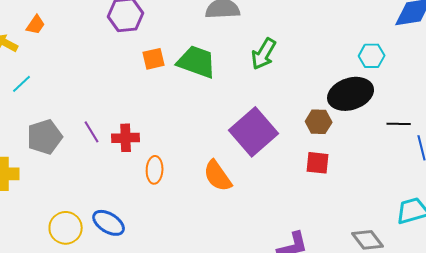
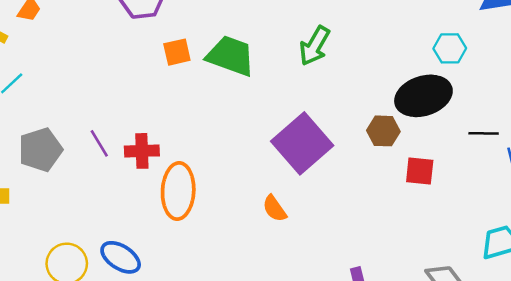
red square: (318, 163) -> (420, 171), moved
orange ellipse: (155, 170) -> (178, 191), size x1.6
orange semicircle: (218, 176) -> (275, 209), moved, size x0.7

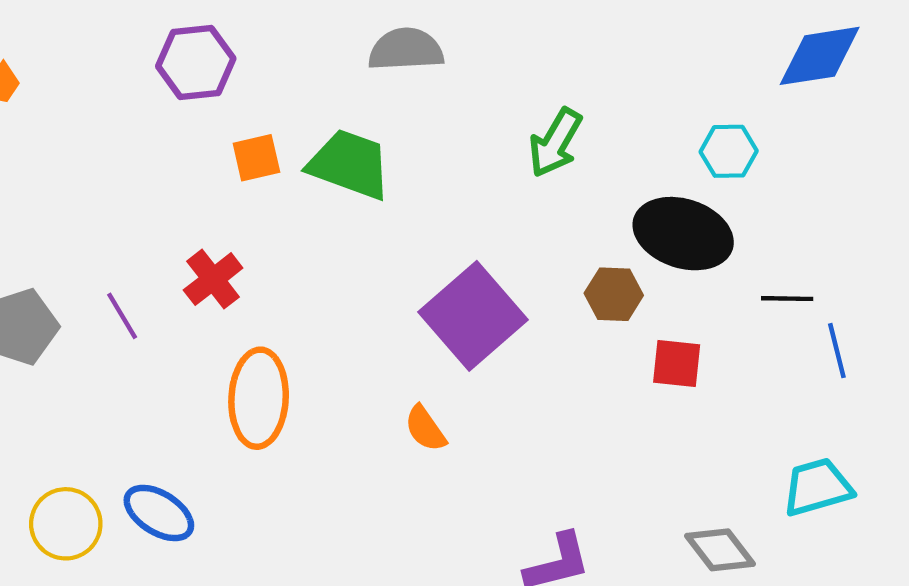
green arrow: (315, 46) -> (555, 143), moved
black ellipse: (423, 96) -> (683, 234), turned 36
red cross: (142, 151) -> (213, 279), moved, turned -36

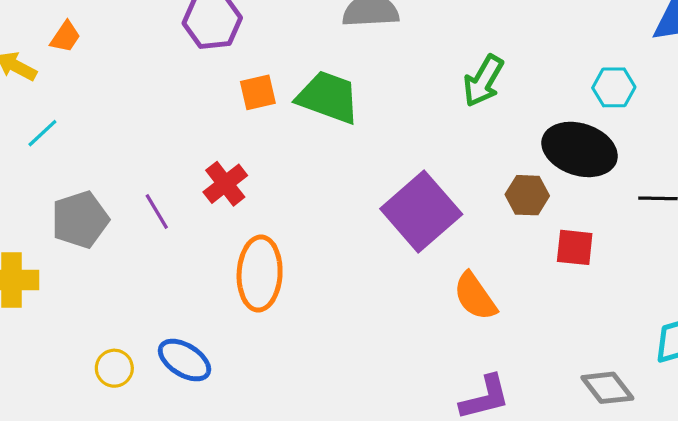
orange semicircle: (425, 429) -> (475, 296), moved, size x1.4
yellow circle: (66, 524) -> (114, 368), size x0.7

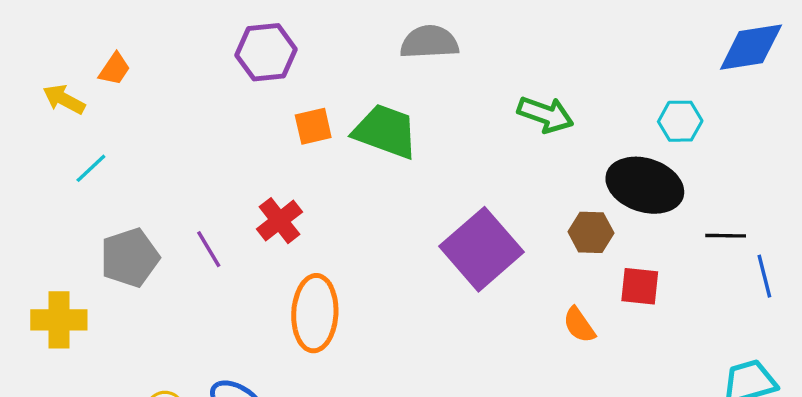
green arrow: (483, 81) -> (546, 114), turned -100
orange semicircle: (475, 296) -> (579, 325), moved, size x0.7

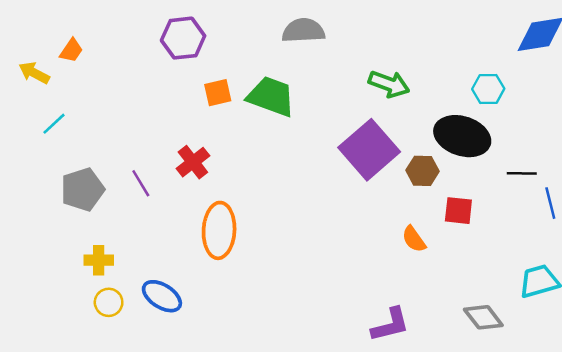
purple square: (482, 249) -> (369, 150), moved
yellow cross: (59, 320) -> (99, 260), moved, size x0.7

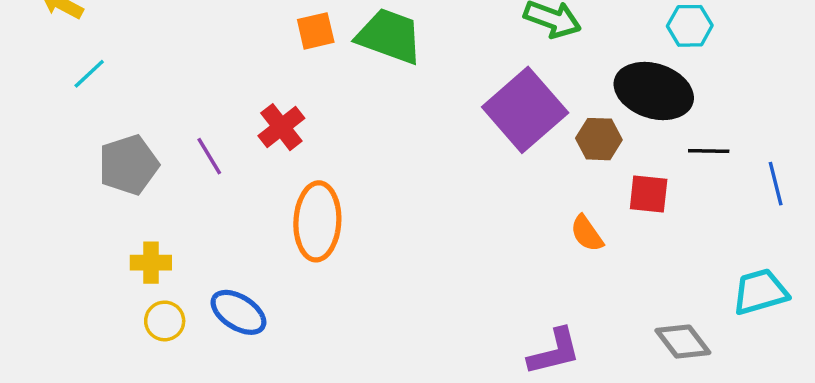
black line: (522, 173) -> (709, 151), moved

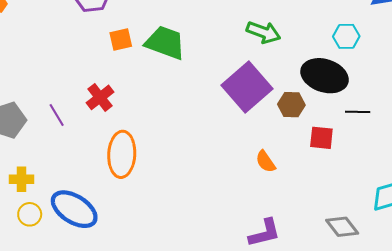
orange semicircle: (587, 233) -> (266, 162), moved
blue ellipse: (238, 312) -> (74, 209), size x1.4

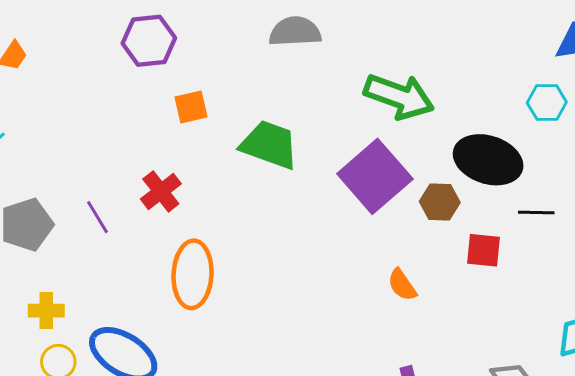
green arrow: (263, 32) -> (399, 96), size x1.4
cyan hexagon: (346, 36) -> (547, 102), moved
green trapezoid: (165, 43) -> (269, 145), moved

